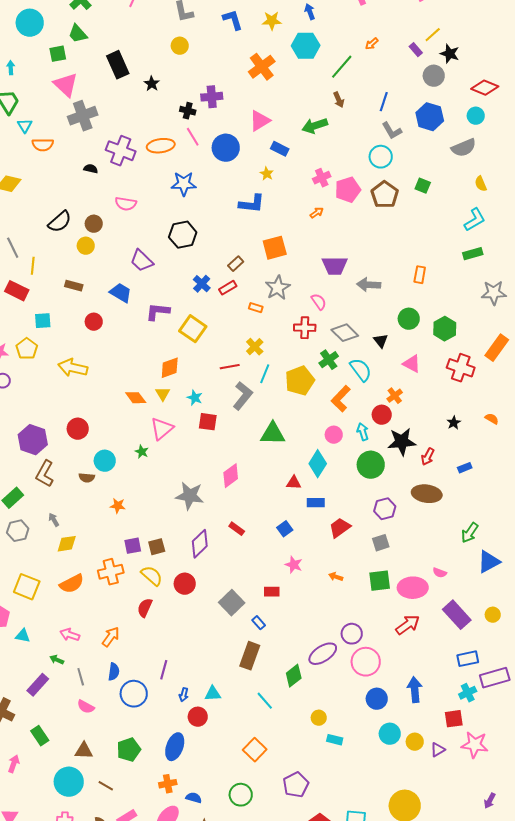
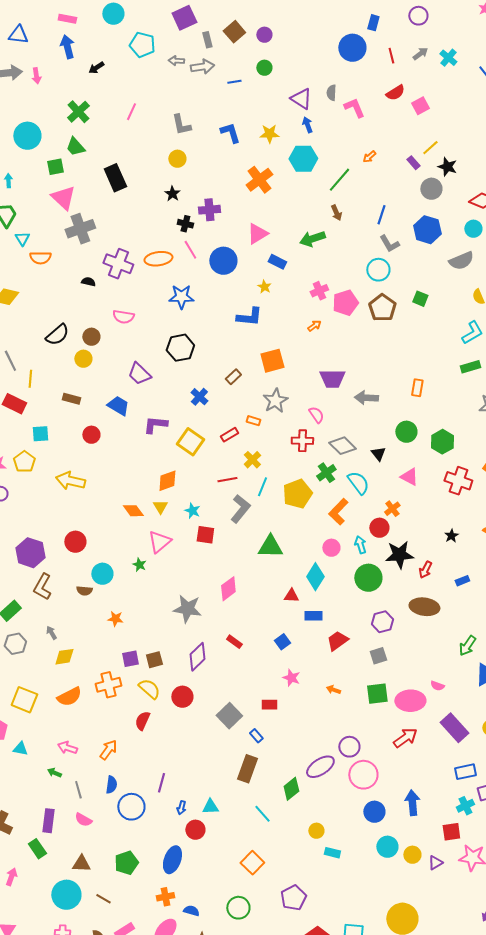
black star: (152, 84) -> (172, 194), moved
red rectangle: (228, 288) -> (229, 435), moved
purple rectangle: (38, 685) -> (48, 821), moved, turned -35

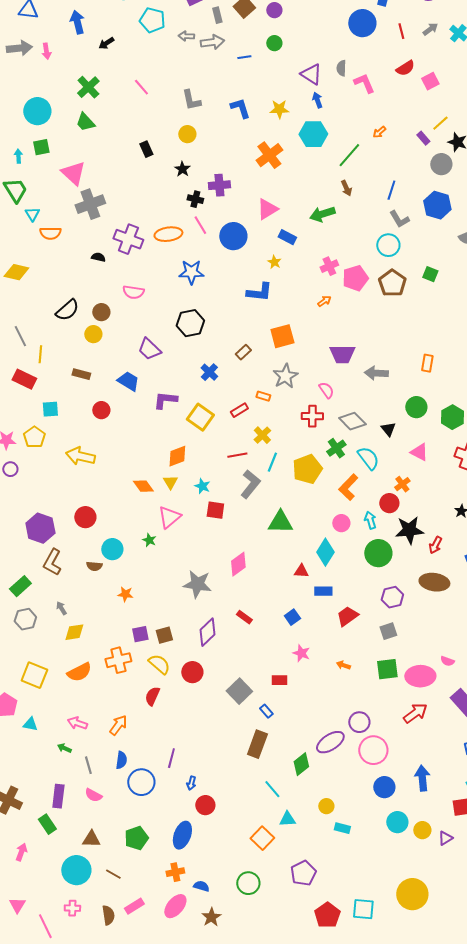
pink line: (131, 112) -> (141, 87), turned -66
green square: (55, 167) -> (41, 147), moved
black rectangle: (115, 178) -> (146, 149), moved, size x0.6
cyan triangle: (210, 807) -> (287, 819), moved

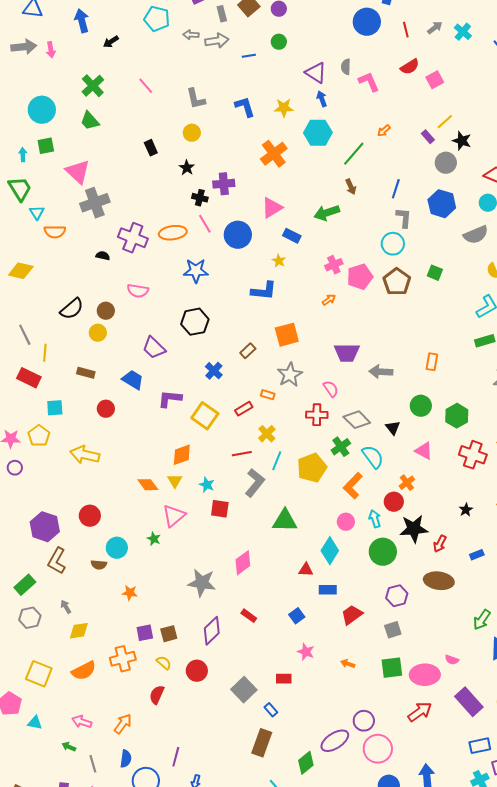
gray L-shape: (399, 219) -> (404, 218), turned -145
yellow semicircle: (159, 664) -> (164, 663), size x0.7

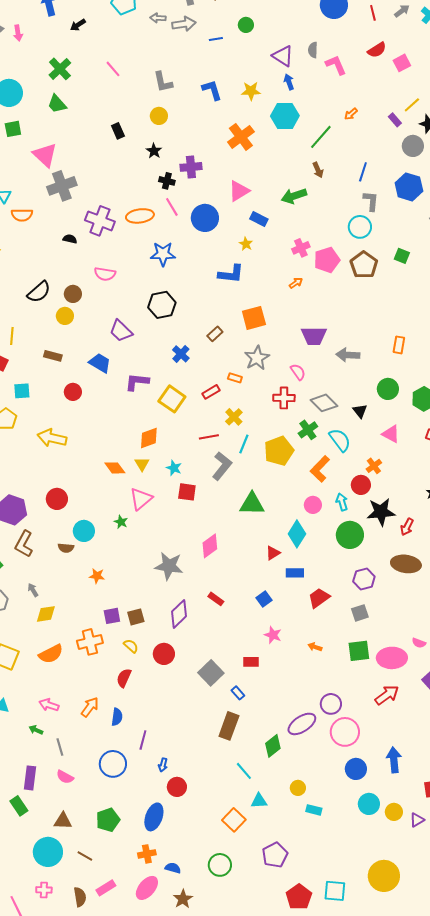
red triangle: (306, 570) -> (273, 553), turned -35
blue semicircle: (126, 759) -> (117, 717), moved

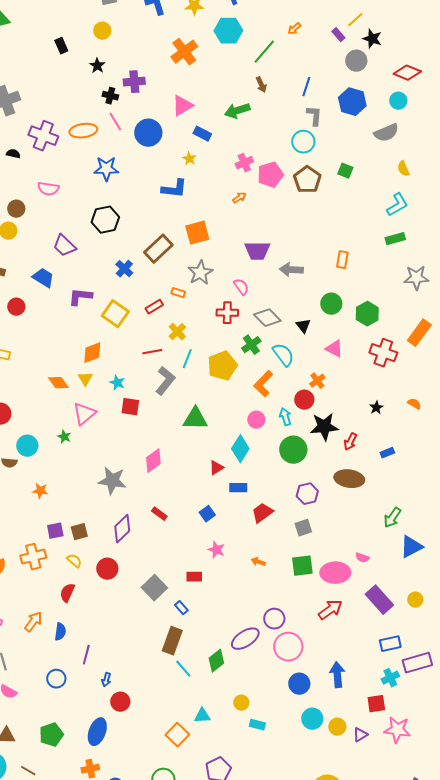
brown rectangle: (215, 334) -> (158, 249), size x1.8
blue circle: (113, 764) -> (56, 679), size x0.7
cyan line: (244, 771) -> (183, 669), moved

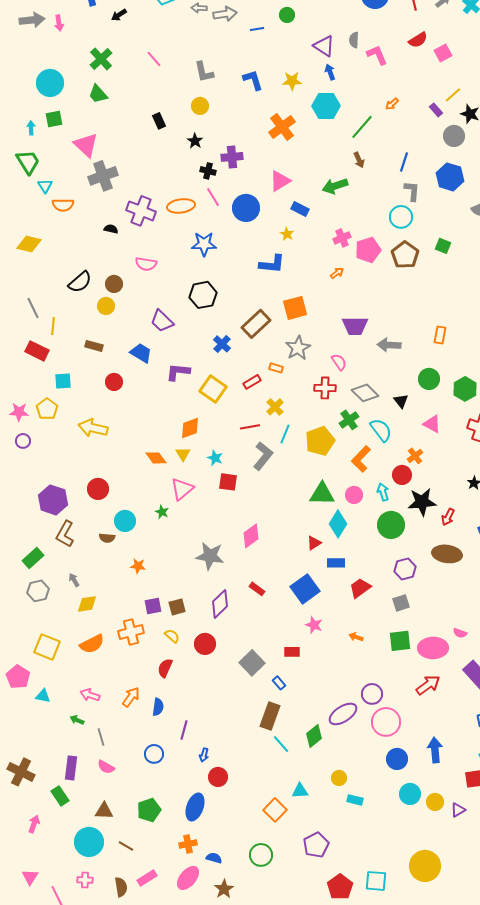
green triangle: (195, 419) -> (322, 494), moved
blue square: (207, 514) -> (305, 589), size x1.8

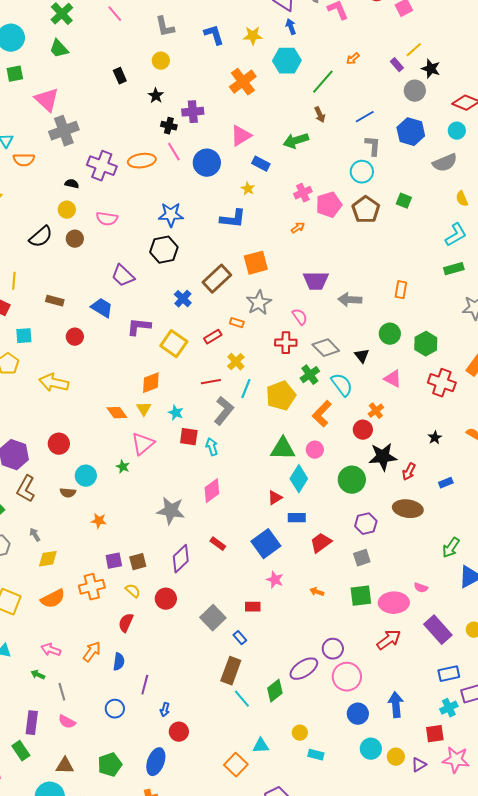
blue line: (404, 162) -> (365, 117), turned 42
blue star: (204, 244) -> (171, 215), moved
yellow circle: (106, 306) -> (67, 210), moved
cyan arrow: (383, 492) -> (212, 447), moved

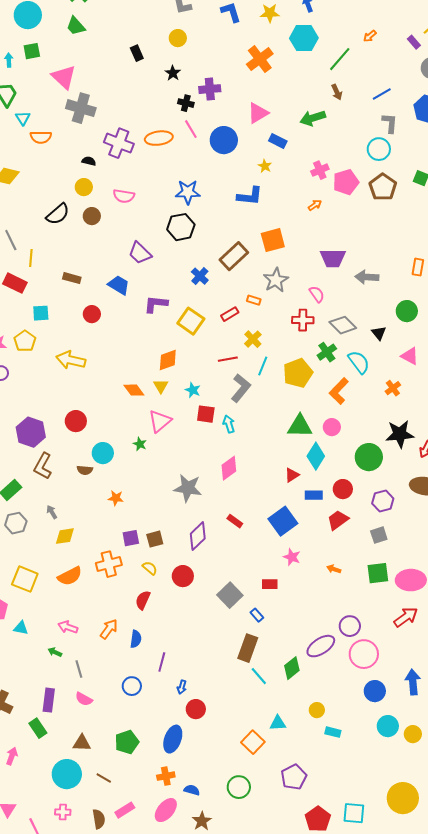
gray cross: (64, 131) -> (81, 108), turned 36
red circle: (363, 430) -> (343, 489), moved

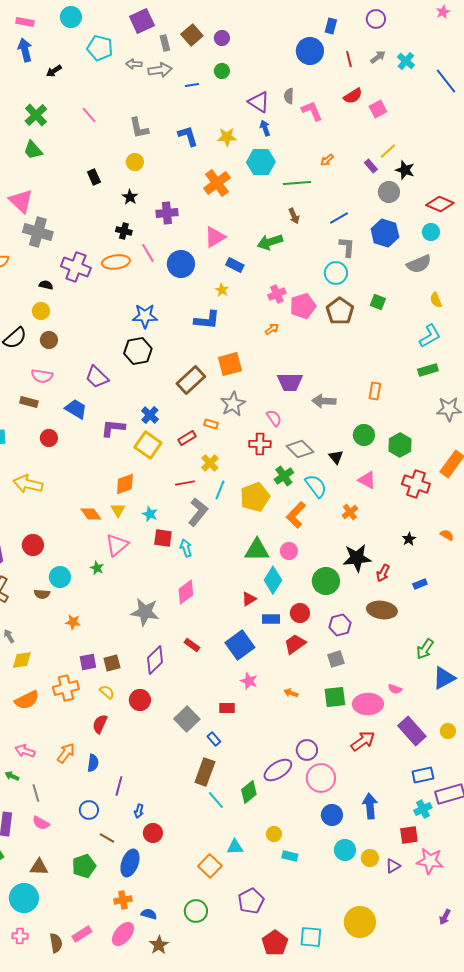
green line: (340, 59) -> (297, 183), turned 44
black cross: (186, 103) -> (124, 231), moved
pink semicircle: (124, 196) -> (42, 376), moved
blue cross: (200, 276) -> (150, 415), moved
brown line: (104, 778) -> (107, 838), moved

